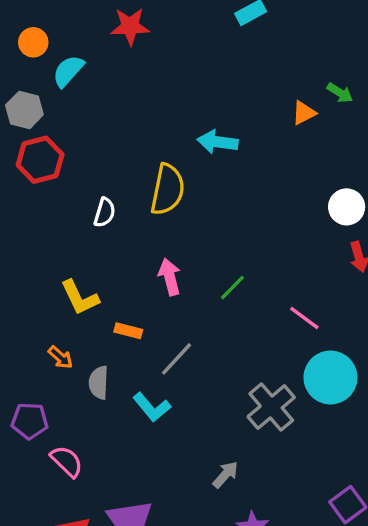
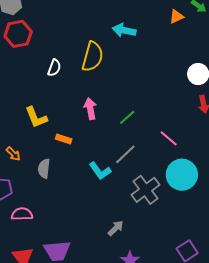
orange arrow: (60, 357) -> (13, 154), moved
gray line: (177, 359) -> (125, 154), moved
cyan L-shape: (152, 407) -> (100, 171), moved
pink semicircle: (67, 461) -> (22, 214), turned -50

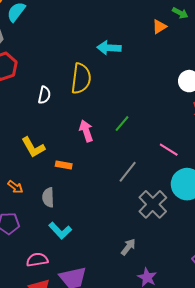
green line: (127, 117) -> (122, 124), moved
cyan L-shape: (100, 171) -> (60, 231), moved
pink semicircle: (22, 214) -> (37, 260), moved

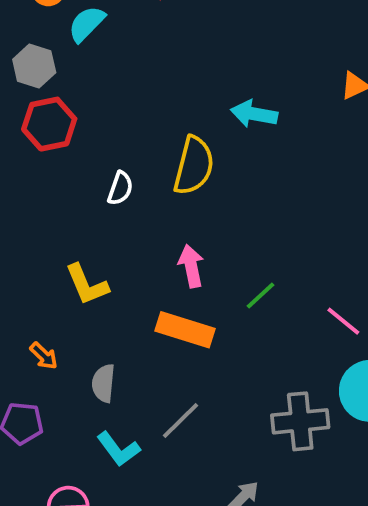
green line: (122, 124) -> (260, 295), moved
orange rectangle: (64, 165) -> (185, 330), moved, size x1.8
gray line: (128, 172) -> (180, 420), moved
gray cross: (153, 204) -> (300, 421), turned 32

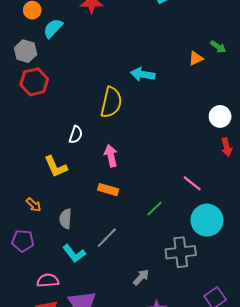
white semicircle: (120, 188) -> (76, 135), moved
green line: (260, 295) -> (155, 208), moved
orange rectangle: (185, 330) -> (108, 190), size x0.7
gray cross: (300, 421) -> (181, 252), moved

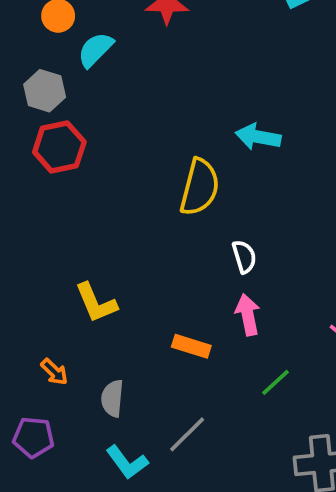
white semicircle: (76, 135) -> (244, 257), moved, turned -36
pink arrow: (111, 156) -> (248, 315), moved

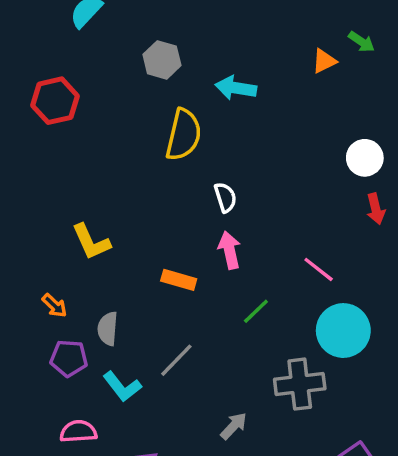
gray hexagon: (45, 91) -> (162, 60), moved
purple pentagon: (33, 437) -> (69, 358), moved

